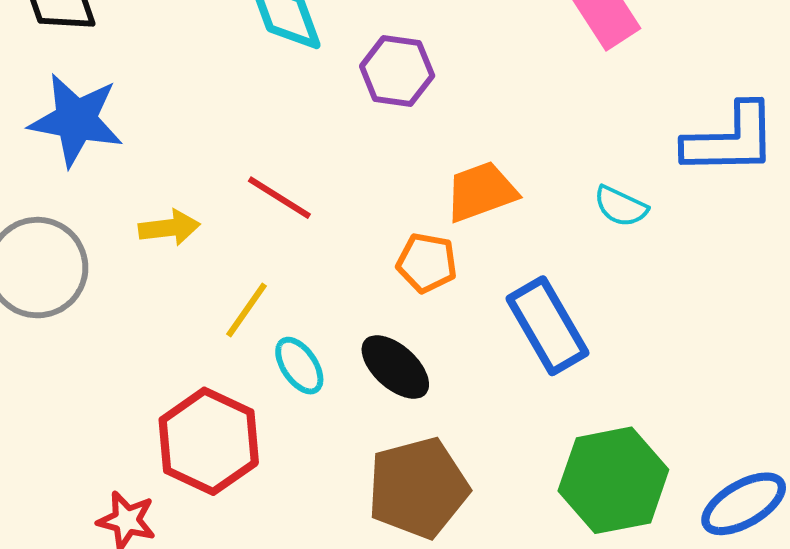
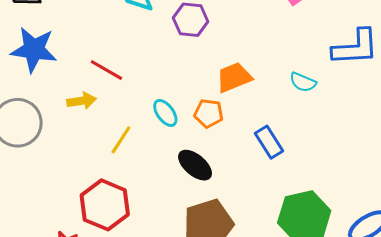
red line: (279, 198) -> (106, 70), moved
blue rectangle: (547, 326) -> (269, 142), size x0.7
cyan ellipse: (299, 366) -> (165, 113), moved

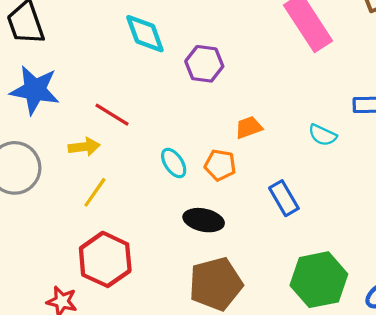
orange trapezoid: (234, 77) -> (249, 127), size x0.7
yellow line: (121, 140) -> (95, 192), moved
black ellipse: (195, 165) -> (204, 220), turned -30

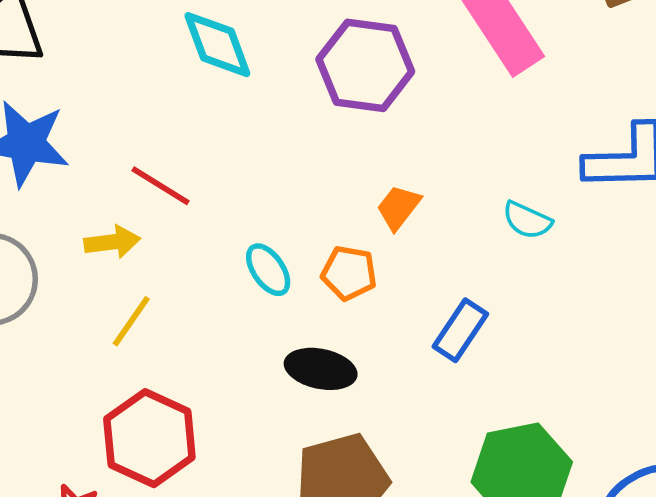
purple hexagon: (204, 64) -> (365, 65), moved, size x1.4
orange trapezoid: (249, 127) -> (399, 207), turned -32
blue rectangle: (284, 198) -> (460, 330), turned 64

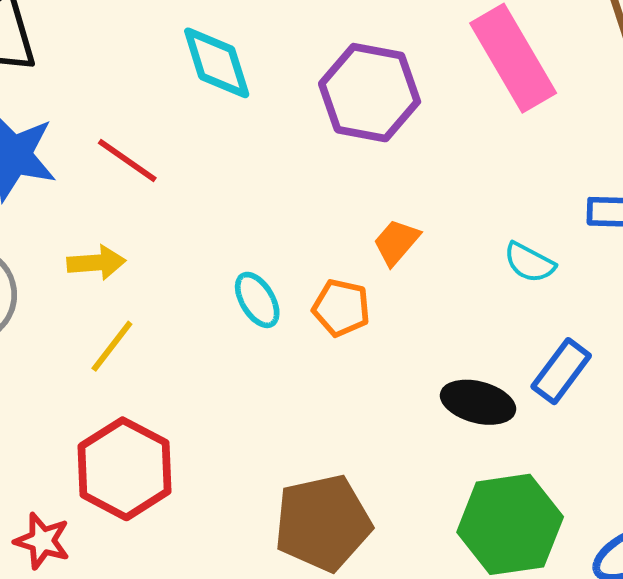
red line: (160, 186) -> (127, 161), moved
blue rectangle: (460, 330) -> (561, 371), moved
black ellipse: (321, 369) -> (478, 402), moved

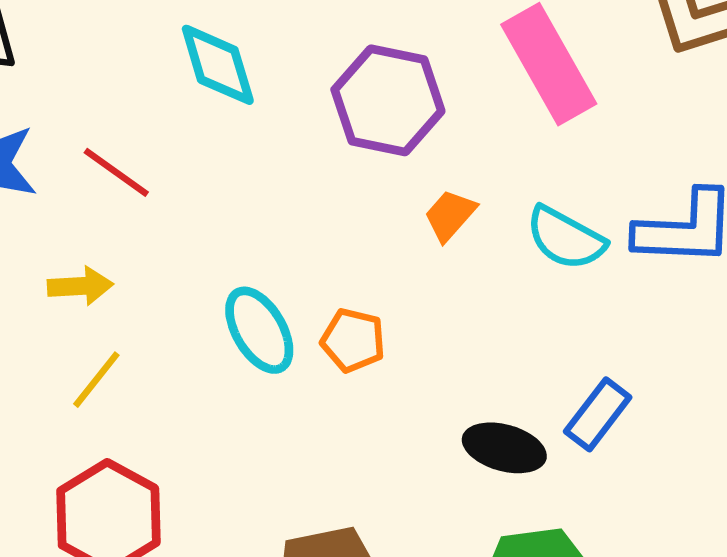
orange trapezoid: (396, 242) -> (450, 215), moved
cyan semicircle: (529, 263) -> (566, 238), moved, size x1.4
cyan ellipse: (257, 300) -> (259, 330), size x1.4

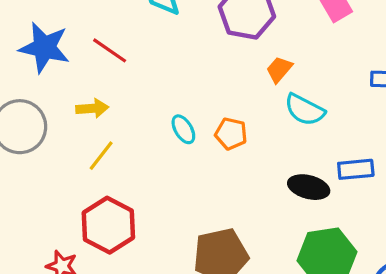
cyan semicircle: (566, 238) -> (305, 110), moved
cyan ellipse: (259, 330) -> (183, 129), size x0.7
blue rectangle: (598, 414) -> (356, 169), turned 48

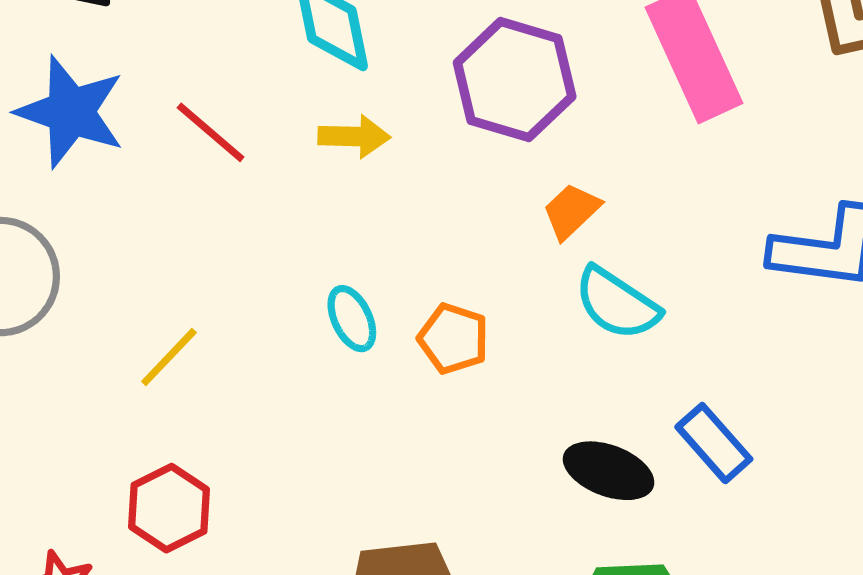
yellow arrow: (92, 108) -> (354, 136), moved
blue rectangle: (356, 169) -> (714, 443), turned 48
red hexagon: (108, 225) -> (169, 508), size x0.7

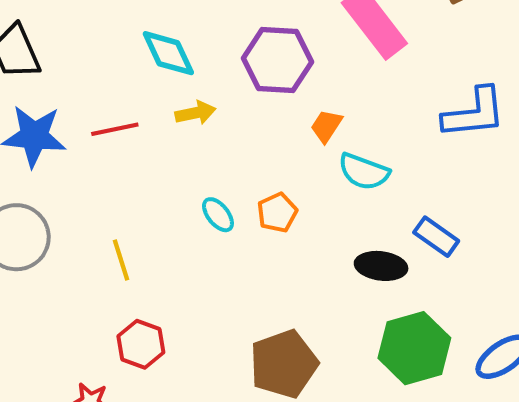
red line: (211, 132) -> (115, 129), turned -39
orange pentagon: (453, 339) -> (277, 213), turned -30
yellow line: (169, 357) -> (121, 260), turned -48

